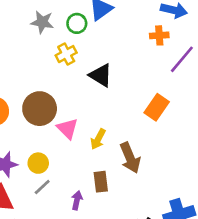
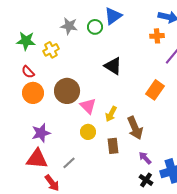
yellow cross: (66, 54) -> (51, 50), moved
yellow circle: (38, 163) -> (88, 132), moved
gray line: (42, 187) -> (69, 163), moved
purple arrow: (77, 200) -> (145, 158), moved, turned -56

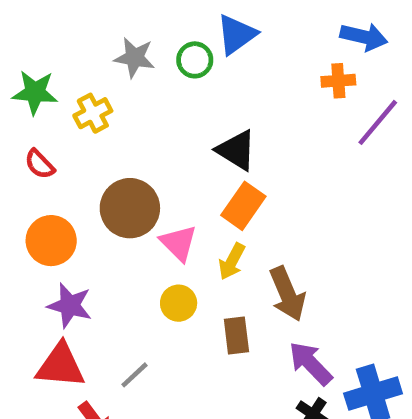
orange rectangle: (155, 90) -> (243, 206), moved
orange circle: (33, 93) -> (51, 241), moved
purple star: (41, 133) -> (70, 305), turned 30
purple arrow: (145, 158) -> (311, 363), size x1.5

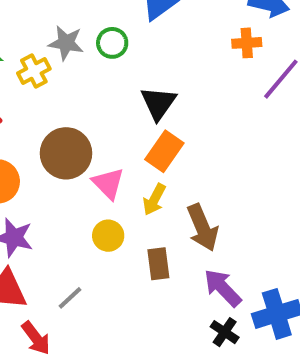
gray star: (135, 58) -> (66, 43), moved
green circle: (195, 60) -> (112, 43), moved
black triangle: (236, 150) -> (158, 103), turned 33

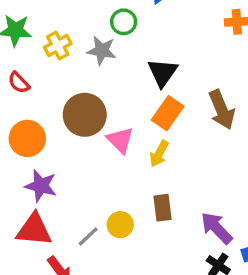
gray star: (66, 43) -> (102, 51), moved
brown arrow: (203, 228) -> (222, 110), moved
yellow circle: (108, 236) -> (120, 225), moved

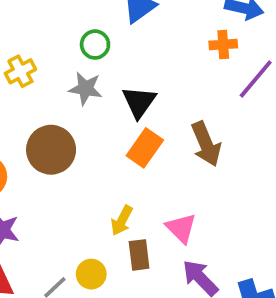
gray star: (102, 51) -> (85, 89), moved
pink triangle: (120, 140) -> (181, 228), moved
yellow arrow: (159, 154) -> (122, 221), moved

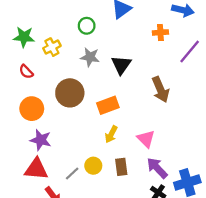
green circle: (95, 45) -> (87, 26), moved
orange cross: (223, 45) -> (160, 32), moved
orange rectangle: (145, 148) -> (108, 105), moved, turned 35
brown rectangle: (139, 255) -> (121, 167), moved

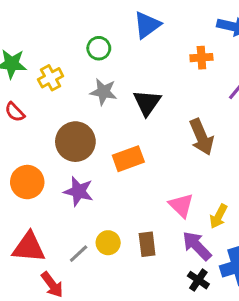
orange circle: (32, 109) -> (27, 182), moved
yellow arrow: (111, 134) -> (219, 216), moved
purple star: (41, 140) -> (79, 191), moved

